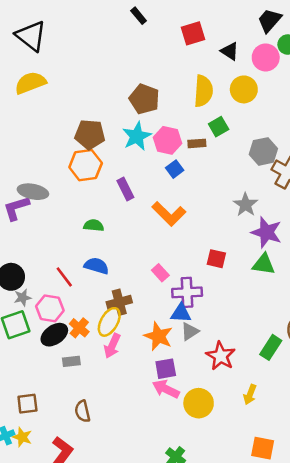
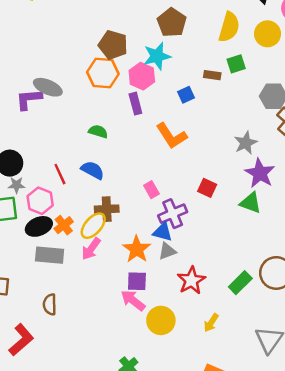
pink hexagon: (168, 140) -> (142, 76), moved
purple cross: (187, 292) -> (173, 214), turned -32
gray rectangle: (71, 361) -> (50, 255), size x1.6

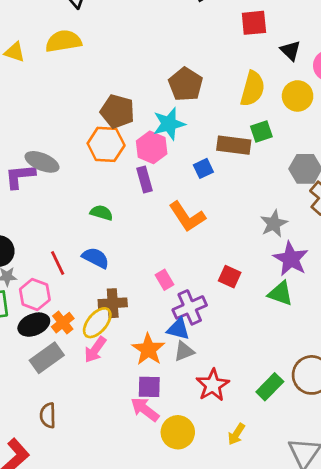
brown rectangle: (212, 75) -> (234, 145), size x1.6
gray rectangle: (50, 255) -> (47, 358), turned -40

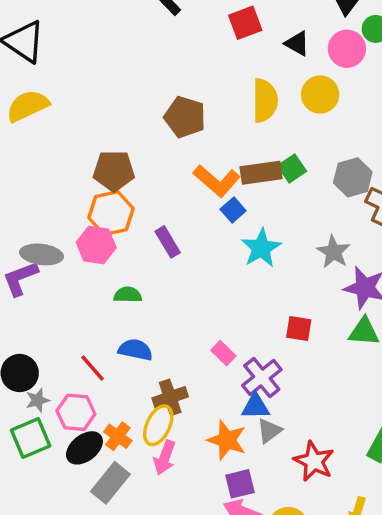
cyan star: (169, 124) -> (261, 248), moved
green square: (261, 131) -> (292, 168), moved
pink hexagon: (152, 147) -> (96, 245), moved
orange L-shape: (187, 217) -> (217, 181), moved

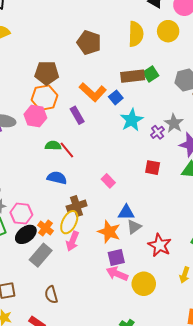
orange L-shape: (217, 181) -> (93, 92), moved
red line: (92, 368) -> (67, 150), moved
purple cross: (262, 377) -> (158, 132), moved, size x0.6

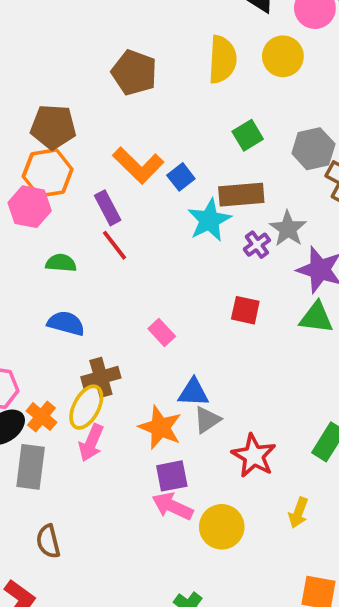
brown rectangle: (133, 76) -> (241, 195), moved
red line: (67, 150) -> (114, 245), moved
gray rectangle: (41, 255) -> (31, 467), turned -35

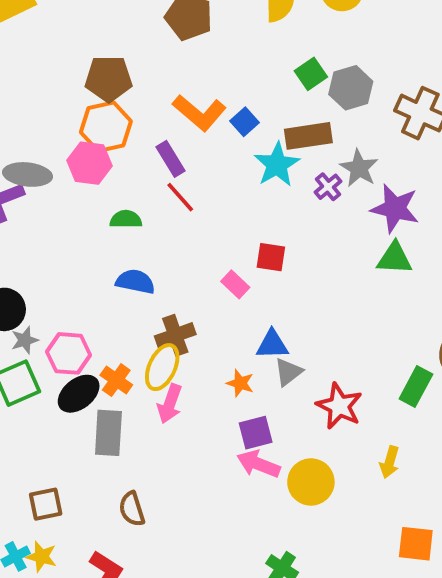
gray hexagon: (313, 149) -> (351, 88), moved
red square: (245, 310) -> (271, 257), moved
orange star: (160, 427) -> (240, 383), size x0.6

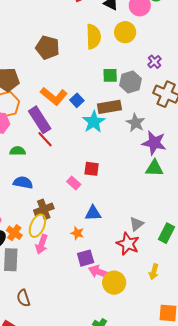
green square: (311, 74) -> (110, 75), turned 35
purple rectangle: (170, 159) -> (40, 120), size x1.5
purple cross: (328, 187) -> (154, 62), moved
gray triangle: (288, 372) -> (137, 224), moved
pink arrow: (258, 464) -> (99, 272), moved

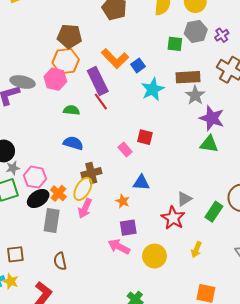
gray hexagon: (131, 82) -> (196, 31), moved
brown rectangle: (109, 107) -> (188, 77), moved
pink arrow: (99, 272) -> (119, 247), moved

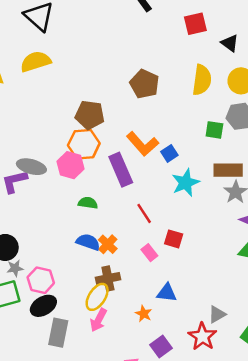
red line: (101, 101) -> (144, 213), moved
orange cross: (58, 193) -> (108, 244), moved
purple square: (128, 228) -> (161, 347), moved, turned -30

